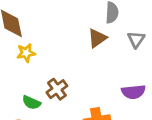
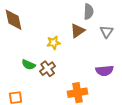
yellow star: (26, 53) -> (54, 43), moved
green semicircle: (31, 103) -> (29, 65), moved

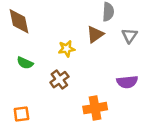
green semicircle: (29, 65) -> (25, 63), moved

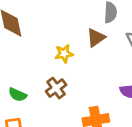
green semicircle: (25, 63) -> (18, 95), moved

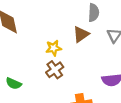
brown cross: (56, 88) -> (55, 70), moved

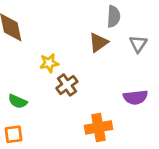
yellow star: (54, 48) -> (49, 63), moved

